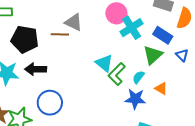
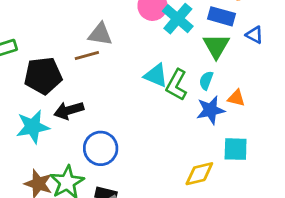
orange triangle: (161, 89) -> (236, 98), moved

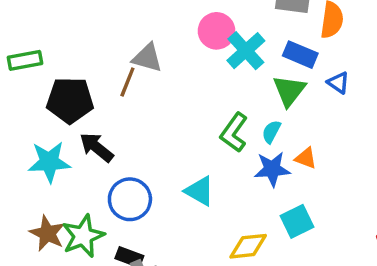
brown line: (87, 55) -> (127, 82), turned -60
cyan triangle: (156, 76) -> (199, 191), moved
black arrow: (69, 110) -> (97, 147), turned 48
cyan square: (236, 149) -> (297, 221), turned -35

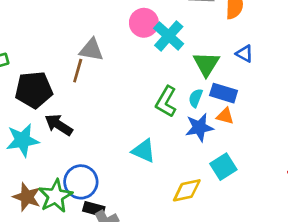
blue rectangle: (300, 55) -> (224, 93), moved
blue circle: (130, 199) -> (81, 182), moved

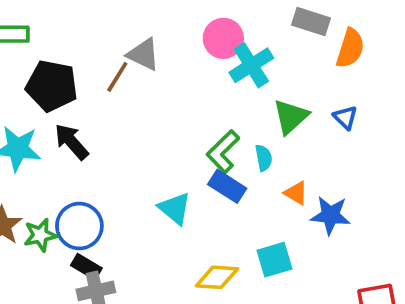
blue rectangle: (224, 93) -> (227, 186), moved
cyan semicircle: (196, 98) -> (264, 158), turned 132
blue star: (199, 127) -> (330, 215), moved
green star: (55, 196) -> (40, 235), size x0.7

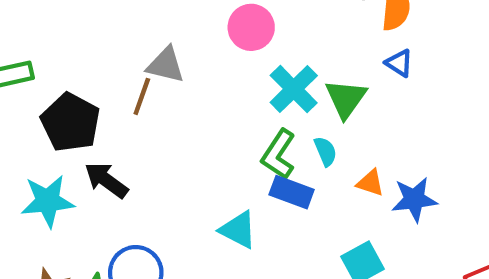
cyan cross: (251, 65) -> (294, 89), moved
black pentagon: (52, 86) -> (71, 122), turned 30
blue triangle: (345, 117) -> (399, 63), moved

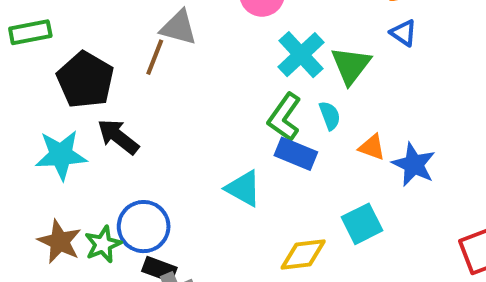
blue star: (414, 199) -> (414, 164), turned 30

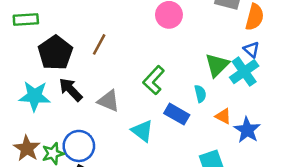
gray triangle: (179, 28) -> (109, 101), moved
cyan cross: (301, 55) -> (244, 72), moved
green L-shape: (284, 117) -> (154, 80), moved

